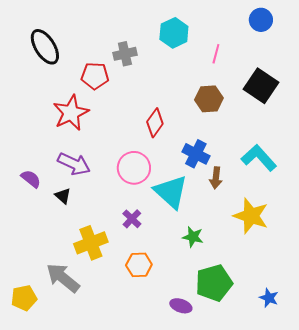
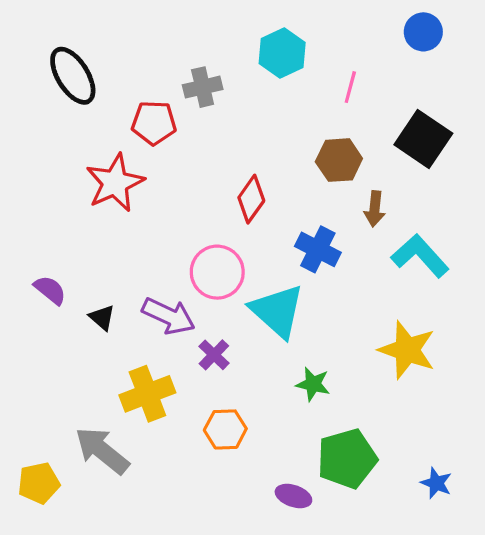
purple arrow: (74, 164) -> (169, 316), moved
brown arrow: (216, 178) -> (375, 209), moved

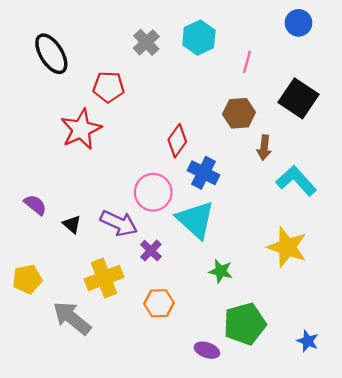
gray cross: (203, 87) -> (146, 42), moved, turned -30
blue cross: (318, 249) -> (204, 173), moved
yellow pentagon: (39, 483) -> (27, 279), moved

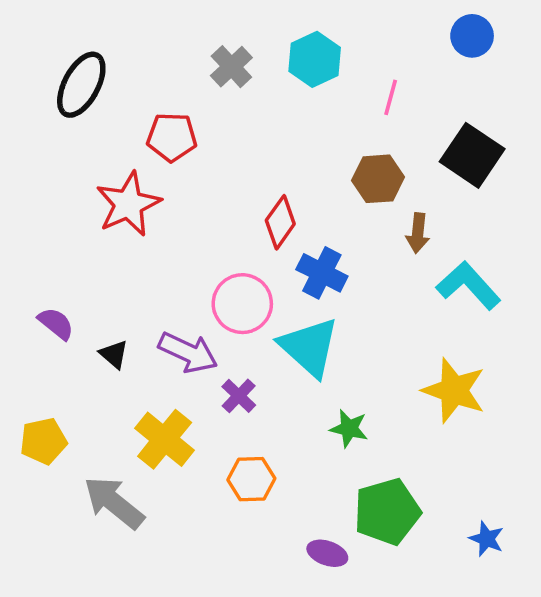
black ellipse: (51, 54) -> (81, 85), turned 60
yellow cross: (104, 278) -> (165, 439), turned -30

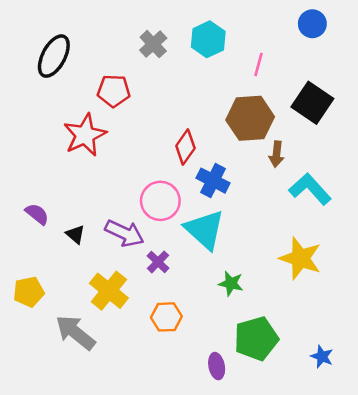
brown hexagon: (378, 179) -> (250, 118), size x1.4
purple ellipse: (327, 553) -> (217, 366), turned 60

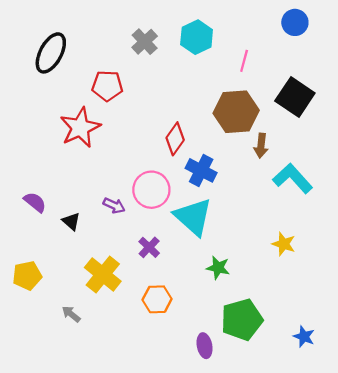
purple arrow: (124, 233) -> (114, 206), moved, size x0.6
yellow star: (300, 258) -> (284, 244), size x0.6
gray arrow: (75, 333) -> (71, 314), size x0.5

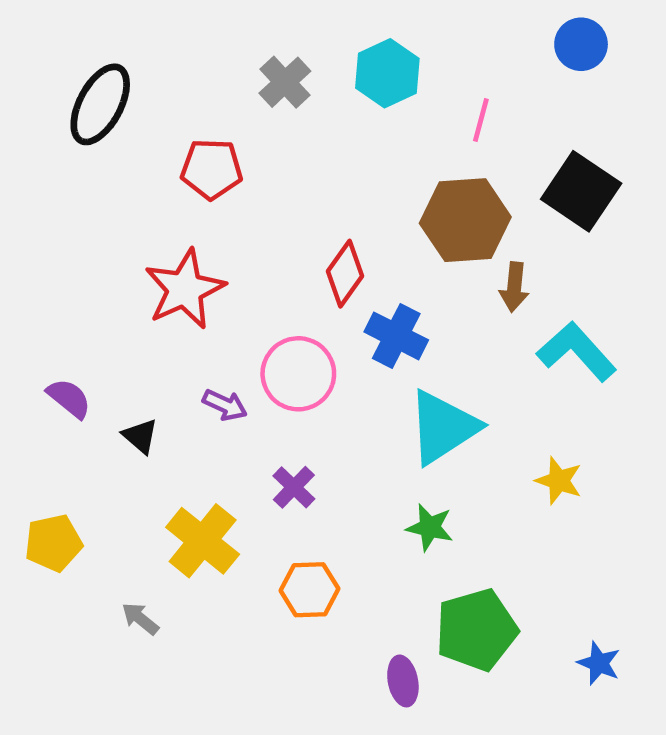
red star: (80, 128) -> (185, 289), moved
cyan triangle: (193, 217) -> (443, 427), moved, turned 45

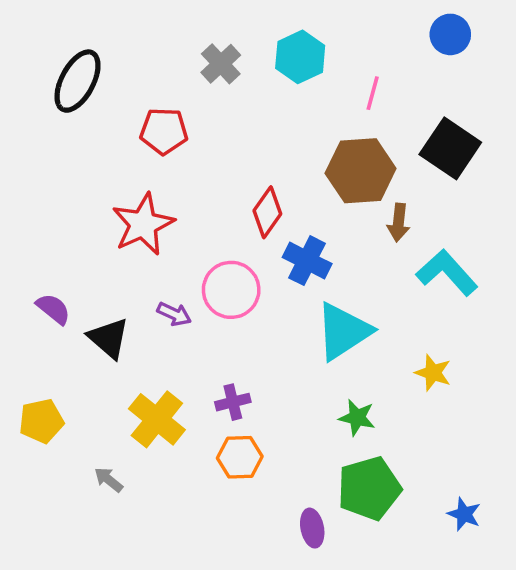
black triangle: (140, 436) -> (109, 338), size x1.5
purple cross: (294, 487) -> (233, 402), moved, turned 32
green star: (430, 527) -> (357, 418), moved

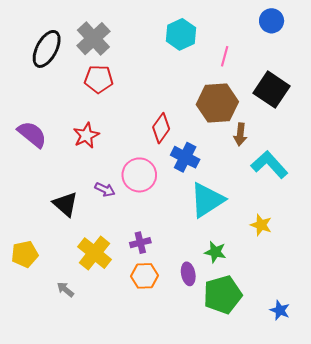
gray cross: (221, 64) -> (93, 39), moved, size x1.4
red star: (143, 224) -> (86, 135), size x0.7
purple semicircle: (53, 309) -> (32, 134), moved, size x1.4
purple ellipse: (312, 528) -> (188, 274), moved

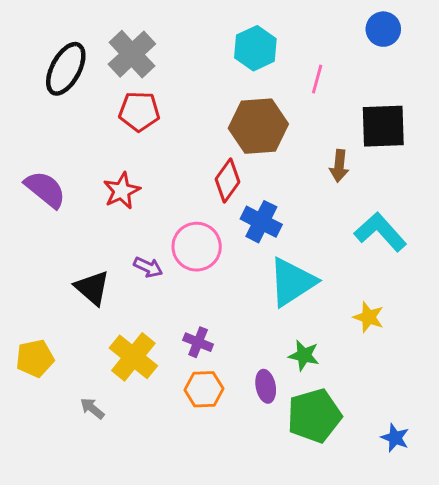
black square: (272, 90) -> (383, 126), turned -36
brown hexagon: (217, 103) -> (258, 126), moved
brown arrow: (240, 134) -> (339, 166), moved
purple cross: (140, 243) -> (198, 342), turned 36

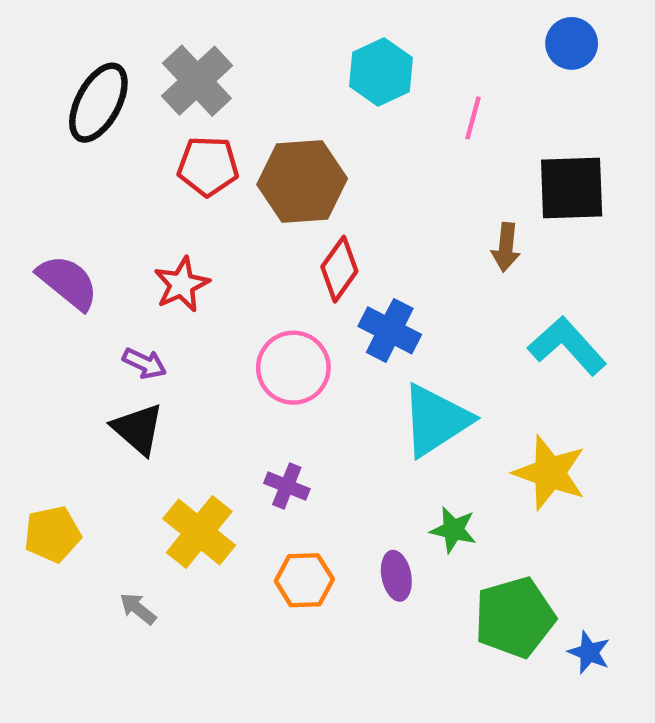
brown hexagon: (258, 126) -> (302, 181), moved
purple arrow: (148, 267) -> (144, 363), moved
yellow star: (369, 317) -> (550, 473), size x1.6
purple cross: (198, 342) -> (287, 486), moved
green pentagon: (314, 416) -> (515, 617), moved

